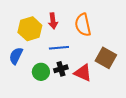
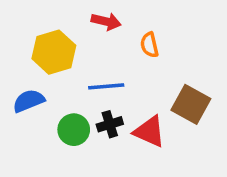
red arrow: (53, 21) -> (106, 21), moved, turned -70
orange semicircle: (83, 25) -> (149, 45), size x0.6
blue semicircle: (16, 56) -> (29, 101), turned 42

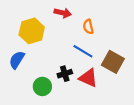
blue line: (106, 86) -> (83, 51), moved, turned 36
blue semicircle: (29, 101) -> (17, 60), turned -36
green circle: (74, 130) -> (42, 86), moved

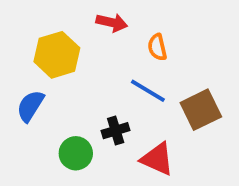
brown square: (113, 62) -> (201, 110), turned 35
red triangle: (88, 78) -> (157, 159), moved

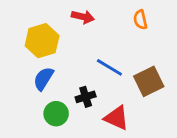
orange semicircle: (157, 47) -> (140, 20), moved
blue semicircle: (30, 106) -> (43, 79), moved

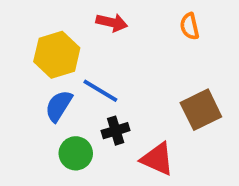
blue line: (109, 67) -> (100, 91), moved

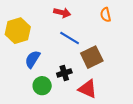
yellow hexagon: (57, 55) -> (18, 31), moved
blue line: (100, 91) -> (70, 38), moved
brown square: (201, 110) -> (92, 57), moved

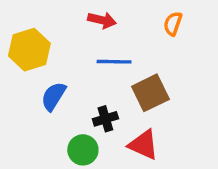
orange semicircle: (106, 15) -> (173, 24), turned 32
blue line: (70, 38) -> (114, 62), turned -30
green circle: (42, 86) -> (83, 150), moved

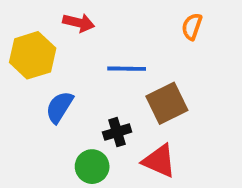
red arrow: (102, 20) -> (79, 23), moved

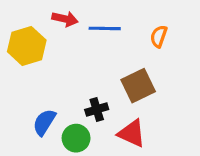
orange semicircle: (192, 27) -> (159, 36), moved
blue line: (127, 69) -> (105, 28), moved
blue semicircle: (59, 107) -> (44, 122), moved

